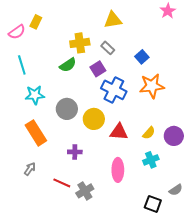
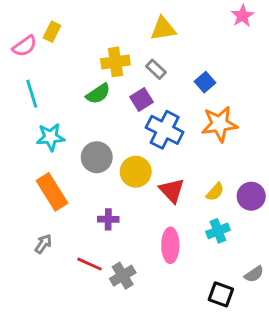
red triangle: (119, 132) -> (172, 190), turned 42

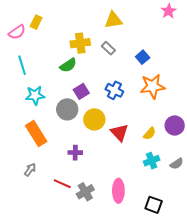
purple square: (141, 99) -> (81, 91), moved
blue cross: (165, 130) -> (114, 90), size x0.7
purple circle: (251, 196) -> (175, 125), moved
pink ellipse: (170, 245) -> (118, 191), moved
gray semicircle: (254, 274) -> (177, 164), moved

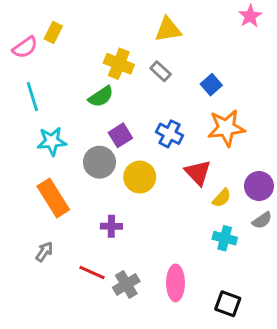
yellow cross: (80, 43) -> (119, 64), turned 30
red triangle: (119, 133) -> (198, 173), moved
cyan cross: (152, 161) -> (225, 238), turned 35
gray semicircle: (177, 164) -> (262, 220), moved

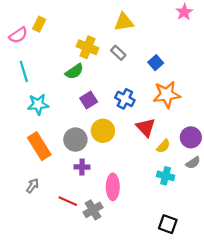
gray circle: (99, 162) -> (75, 140), moved
pink ellipse: (176, 283) -> (113, 187), moved

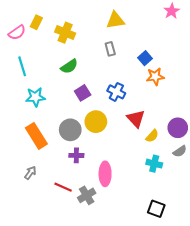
yellow cross: (88, 47) -> (65, 33), moved
gray rectangle: (118, 53) -> (110, 49), turned 32
orange star: (167, 95) -> (155, 77), moved, size x0.7

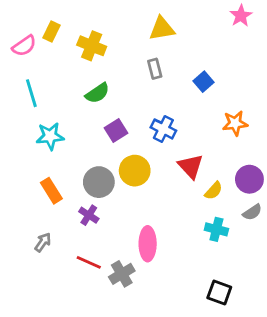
orange star: (155, 77) -> (235, 123), moved
orange rectangle: (36, 136) -> (51, 191), size x0.7
purple cross: (76, 155) -> (89, 215), moved, turned 32

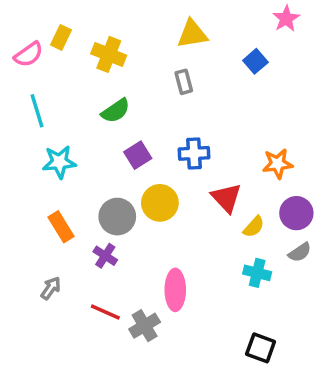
blue square: (204, 82) -> (255, 61), moved
orange star: (235, 123) -> (278, 164), moved
blue cross: (163, 129) -> (194, 153), turned -30

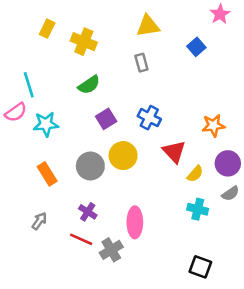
pink semicircle: (29, 54) -> (16, 112), moved
blue cross: (194, 153) -> (149, 118), turned 30
purple cross: (105, 256) -> (88, 212), moved

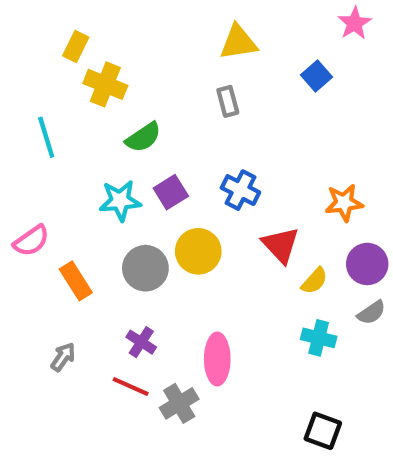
yellow cross: (84, 42) -> (105, 84), moved
pink semicircle: (16, 112) -> (31, 241), moved
cyan star: (46, 124) -> (120, 201), moved

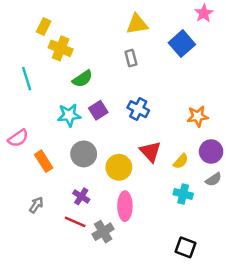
blue square: (317, 76) -> (182, 44), size x1.5
red triangle: (281, 245) -> (150, 152), moved
yellow circle: (198, 251) -> (119, 167), moved

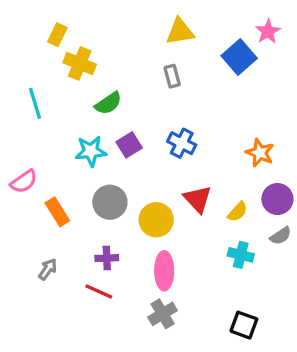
pink star: (204, 13) -> (268, 32), moved
orange star: (198, 116) -> (260, 153), turned 30
purple cross: (81, 196) -> (107, 258), turned -35
gray cross: (103, 232) -> (163, 314), moved

